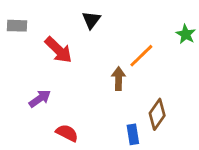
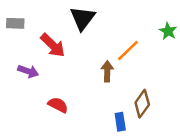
black triangle: (91, 20) -> (83, 18), size x1.5
purple arrow: (40, 99) -> (28, 71), moved, turned 54
red semicircle: (67, 133) -> (58, 105), moved

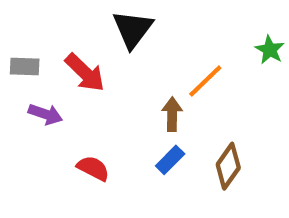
gray rectangle: (15, 23) -> (25, 66), moved
blue rectangle: (120, 122) -> (170, 160), moved, turned 54

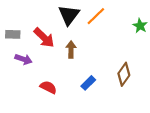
orange line: (205, 81) -> (96, 16), moved
brown arrow: (172, 114) -> (71, 49), moved
brown diamond: (228, 166) -> (124, 74), moved

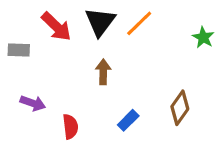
red arrow: (44, 38) -> (56, 26), moved
purple arrow: (24, 59) -> (33, 103), moved
red semicircle: (48, 87) -> (70, 127), turned 56

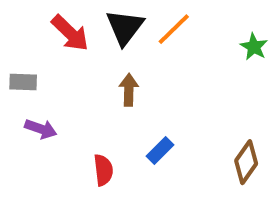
gray rectangle: (19, 50) -> (23, 82), moved
brown diamond: (180, 108) -> (246, 162), moved
red semicircle: (70, 127) -> (103, 170), moved

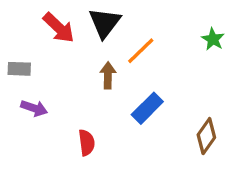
orange line: (174, 29) -> (141, 51), moved
blue rectangle: (160, 150) -> (147, 108), moved, size x1.4

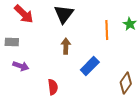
red arrow: (59, 28) -> (24, 14), moved
orange line: (141, 51) -> (107, 30), moved, turned -48

